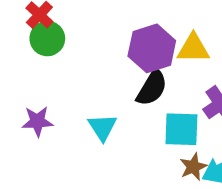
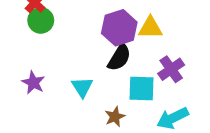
purple star: (37, 121) -> (33, 83), turned 30
brown star: (193, 167) -> (115, 117), moved

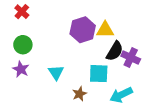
green circle: (41, 20) -> (23, 45), moved
black semicircle: (119, 57) -> (115, 51), moved
purple cross: (171, 69) -> (131, 58), moved, turned -30

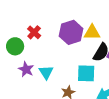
red cross: (22, 12) -> (34, 32), moved
purple star: (21, 69) -> (26, 69), moved

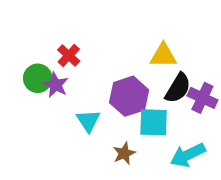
purple hexagon: (71, 32) -> (129, 96), moved
purple star: (26, 69) -> (56, 85), moved

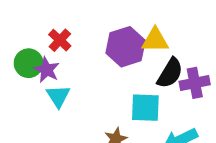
purple hexagon: (129, 96) -> (126, 47), moved
purple cross: (202, 98) -> (195, 83), turned -36
cyan triangle: (88, 121) -> (58, 96), moved

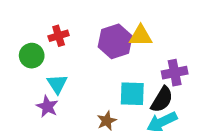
red cross: (60, 40) -> (59, 36), turned 30
purple star: (47, 70) -> (47, 107), moved
black semicircle: (170, 73) -> (162, 99), moved

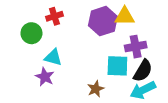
purple cross: (175, 73) -> (136, 47), moved
cyan triangle: (57, 84) -> (53, 57), turned -42

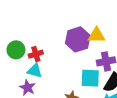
red cross: (54, 16) -> (36, 54), moved

